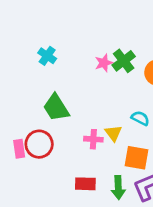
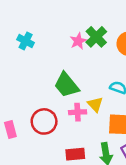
green trapezoid: (56, 108) -> (66, 85), moved
red circle: (39, 144) -> (44, 121), moved

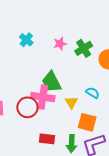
pink star: (78, 41) -> (60, 44), moved
pink cross: (78, 112) -> (43, 97), moved, size x1.6

